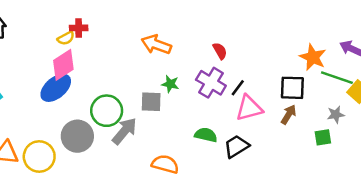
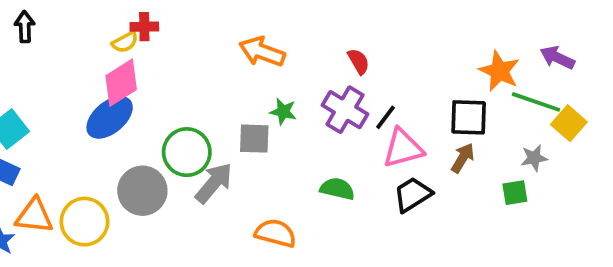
black trapezoid: (236, 146) -> (413, 195), moved

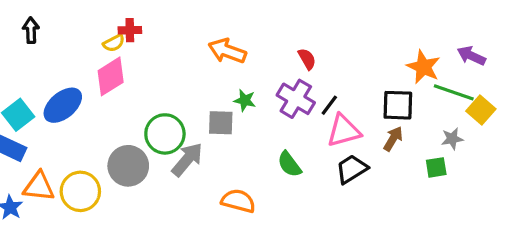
blue ellipse: (110, 117) -> (63, 105), moved
green semicircle: (337, 189) -> (289, 164), turned -140

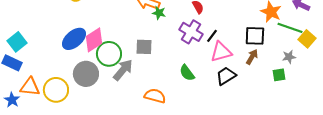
pink diamond: (111, 76) -> (94, 40), moved
green star: (245, 100) -> (159, 13), moved
blue ellipse: (63, 105) -> (74, 39), moved

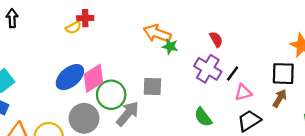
pink triangle: (221, 52) -> (243, 92), size x0.7

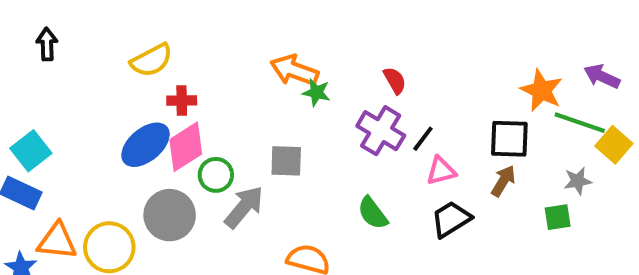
red cross: (85, 18) -> (182, 101), moved
yellow semicircle: (73, 28) -> (152, 60), size x1.5
green circle: (111, 95) -> (216, 175), size x0.7

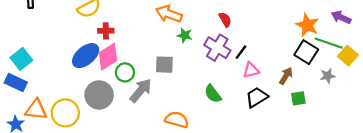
green star: (316, 92) -> (185, 35), moved
black square: (509, 139) -> (306, 52), moved, turned 30
green square: (558, 217) -> (298, 98), moved

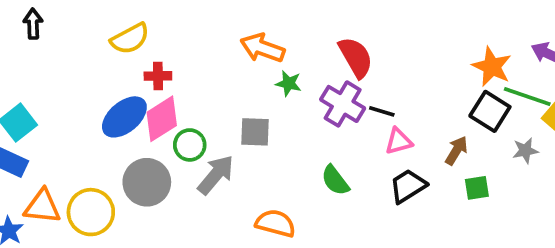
red semicircle: (225, 20) -> (356, 57), size x1.6
black line: (241, 52) -> (382, 111), turned 70

